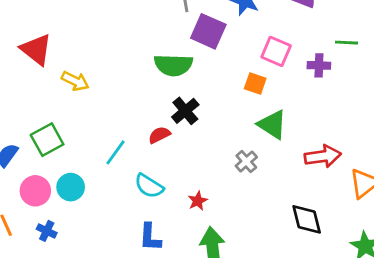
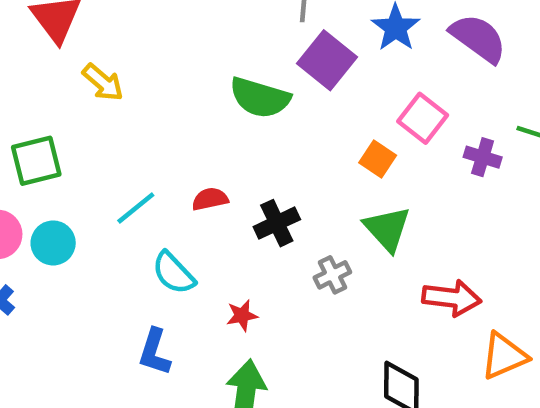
black cross: (185, 111) -> (277, 223), moved

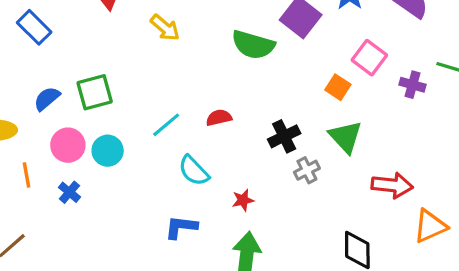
yellow arrow: (103, 82) -> (165, 28), moved
black cross: (277, 223) -> (284, 136), moved
blue L-shape: (154, 352) -> (181, 227), turned 80

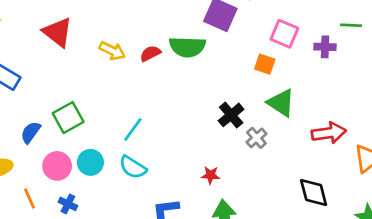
red semicircle: (219, 118) -> (150, 53), moved
cyan semicircle: (194, 171) -> (133, 167), moved
red star: (243, 200) -> (211, 175), turned 30

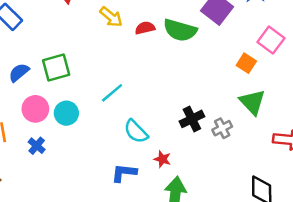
black cross: (231, 115) -> (192, 119), moved
cyan semicircle: (133, 167) -> (136, 131), moved
red star: (211, 175) -> (162, 159), moved

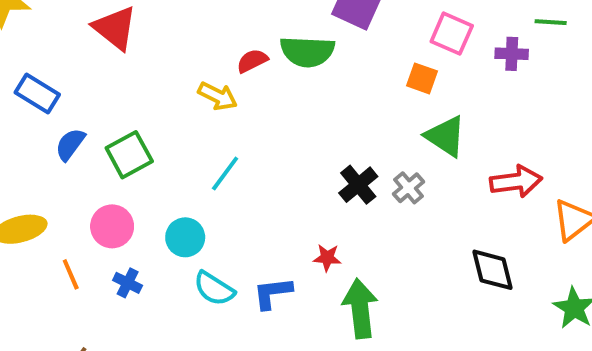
yellow arrow: (111, 17) -> (218, 96), moved
blue semicircle: (19, 73) -> (70, 144), moved
cyan circle: (66, 113) -> (185, 237), moved
cyan semicircle: (136, 131) -> (214, 289), moved

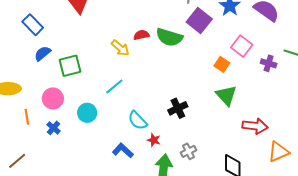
gray cross: (409, 188) -> (188, 151), moved
cyan semicircle: (214, 289) -> (138, 120), moved
blue L-shape: (273, 293) -> (123, 151), turned 35

